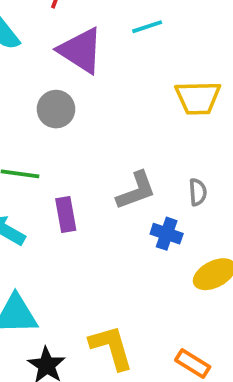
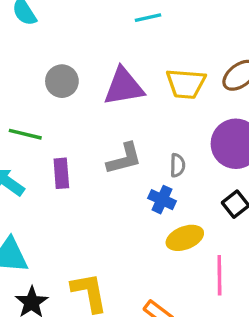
purple triangle: (81, 50) -> (124, 87), moved, turned -48
blue cross: (167, 234) -> (162, 200), moved

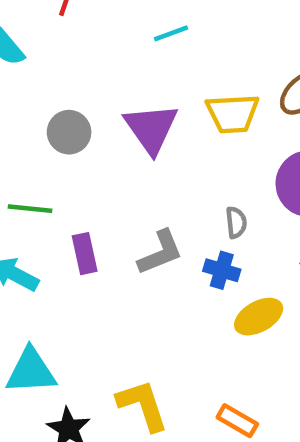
purple triangle: (124, 87) -> (151, 128), turned -48
gray L-shape: (124, 159) -> (160, 252), moved

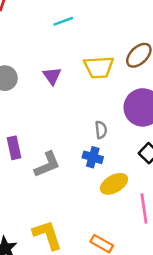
purple triangle: (151, 128) -> (52, 76), size x0.6
gray L-shape: (160, 252) -> (47, 165), moved

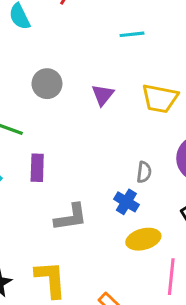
gray L-shape: (47, 165) -> (71, 217), moved

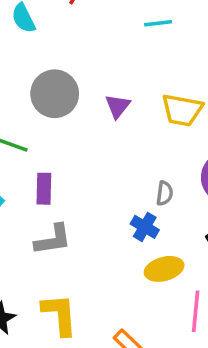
cyan line: (132, 34) -> (158, 23), moved
gray circle: (47, 84) -> (55, 94), size x1.4
gray L-shape: (71, 217) -> (53, 240), moved

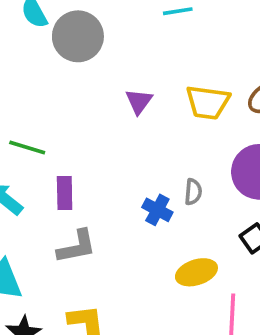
gray circle: (55, 94) -> (78, 36), moved
blue cross: (145, 227) -> (157, 210), moved

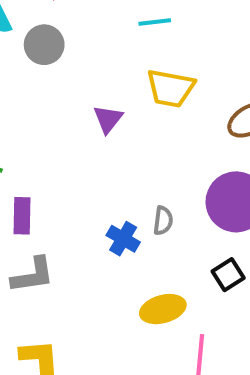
gray circle: (78, 36) -> (44, 45), size x0.7
yellow trapezoid: (208, 102) -> (171, 88), moved

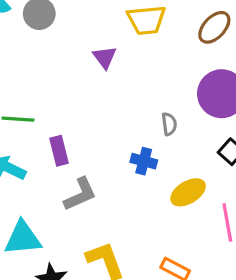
blue cross: (123, 239) -> (144, 161), moved

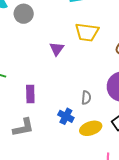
purple rectangle: (59, 151) -> (30, 94), moved
yellow ellipse: (188, 192) -> (91, 128), moved

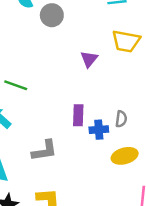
purple rectangle: (30, 94) -> (78, 115), moved
blue cross: (66, 116) -> (99, 130), moved, turned -35

